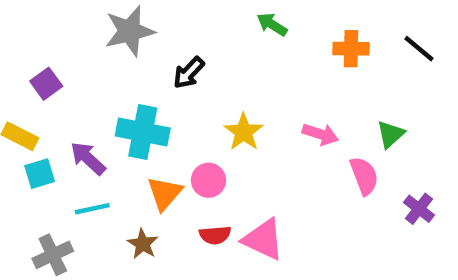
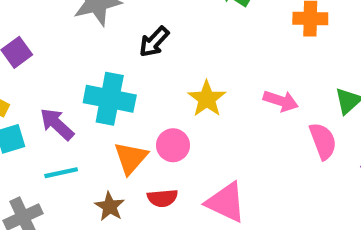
red semicircle: (215, 235) -> (162, 198), moved

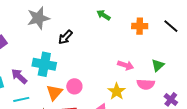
yellow star: (207, 99) -> (117, 91), moved
pink semicircle: (323, 141) -> (146, 84), turned 114

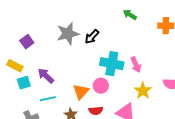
gray star: (38, 18) -> (68, 34), moved
cyan cross: (44, 64) -> (112, 64), moved
pink arrow: (126, 65) -> (136, 65), moved, turned 49

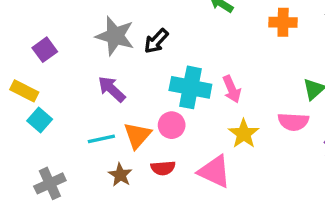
gray star: (68, 34) -> (115, 36), turned 30
purple arrow: (46, 76) -> (112, 89), moved
cyan square: (24, 83) -> (40, 120), turned -32
cyan line: (48, 99) -> (101, 139), moved

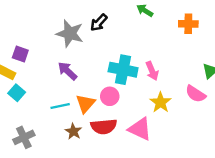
black arrow: (156, 41) -> (99, 23), moved
purple square: (45, 50) -> (20, 54), moved, turned -35
pink semicircle: (293, 122) -> (196, 94), turned 30
red semicircle: (163, 168) -> (104, 127), size x1.5

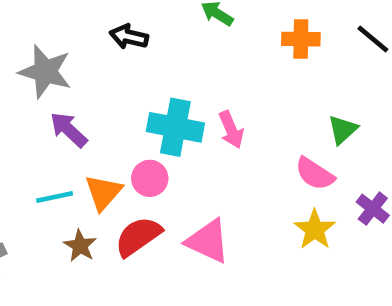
black arrow: (99, 23) -> (129, 37), turned 60
gray star: (70, 33) -> (45, 72), moved
yellow star: (160, 102) -> (315, 229), moved
red semicircle: (104, 127) -> (138, 236), turned 150

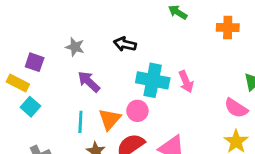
black arrow: (129, 37) -> (125, 44), moved
gray star: (45, 72) -> (75, 47), size x0.6
cyan line: (55, 197) -> (80, 122), turned -75

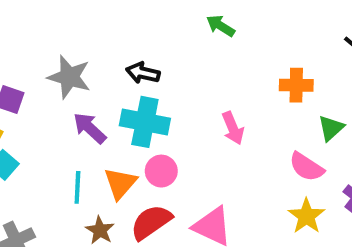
orange cross: (228, 28) -> (296, 85), moved
gray star: (75, 47) -> (69, 77), size x1.5
cyan cross: (153, 80) -> (145, 122), moved

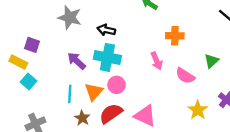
gray star: (69, 77) -> (70, 17), moved
orange cross: (296, 85) -> (175, 36), moved
pink semicircle: (306, 167) -> (185, 76), moved

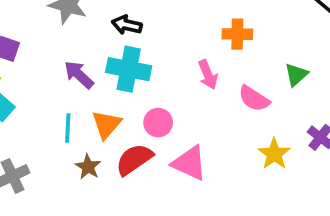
pink circle: (117, 85) -> (158, 123), moved

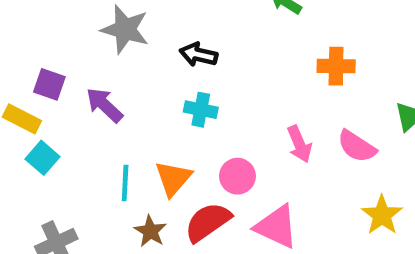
cyan cross: (129, 69) -> (201, 110), size x0.6
purple arrow: (79, 75) -> (104, 105), moved
pink arrow: (208, 75) -> (299, 144), moved

